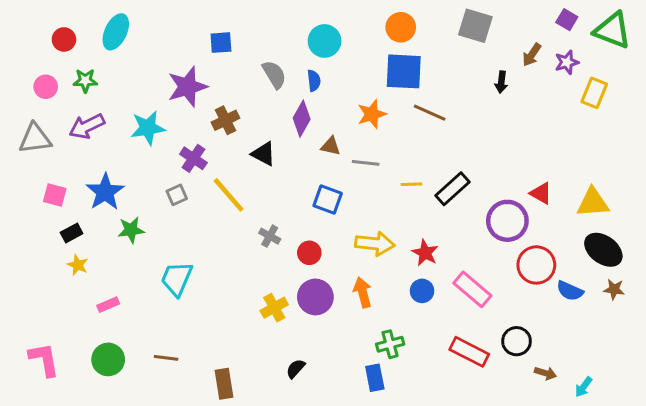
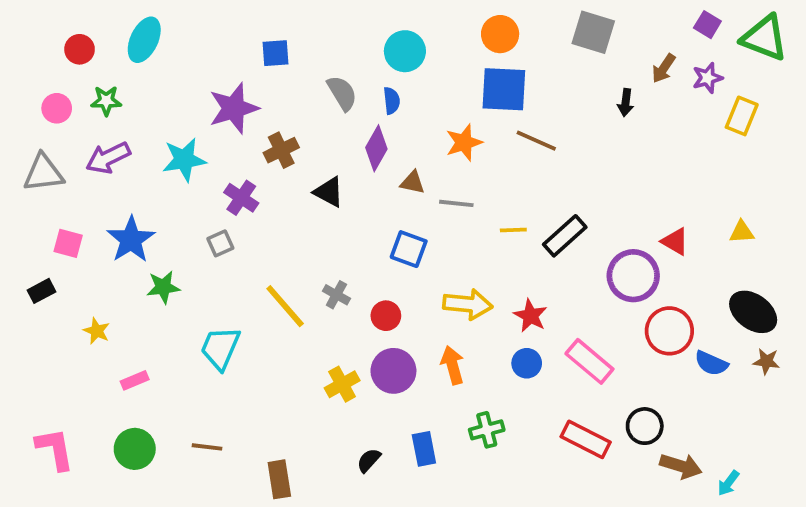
yellow line: (229, 195) -> (285, 306), moved
yellow triangle: (593, 203) -> (742, 232), moved, size x0.6
black rectangle: (72, 233) -> (41, 291), moved
brown arrow: (545, 373) -> (681, 466), size x1.5
blue rectangle: (375, 378) -> (424, 449), moved

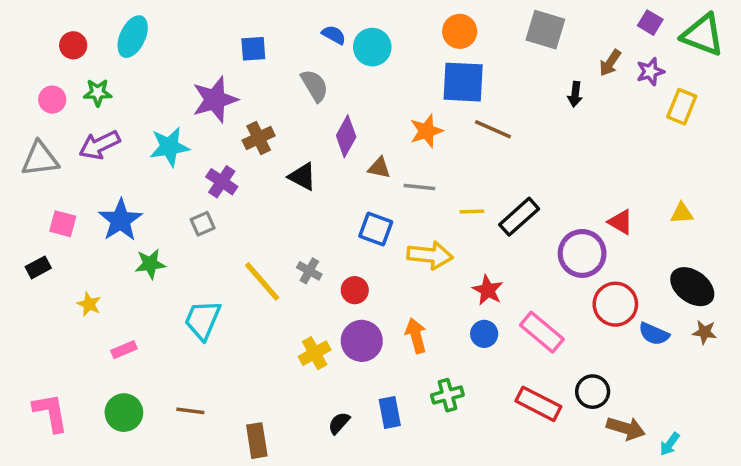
blue semicircle: (392, 101) -> (334, 35), moved, turned -55
yellow arrow: (468, 304) -> (430, 255), moved

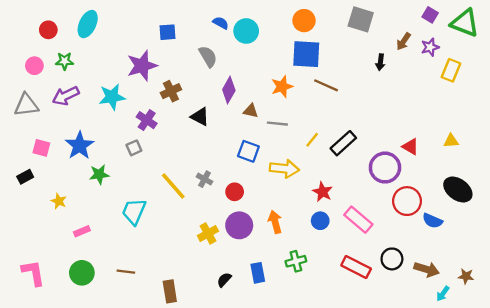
yellow line: (472, 211) -> (312, 140), turned -49
brown star: (705, 332) -> (466, 276), moved
brown arrow: (626, 428) -> (427, 269), moved

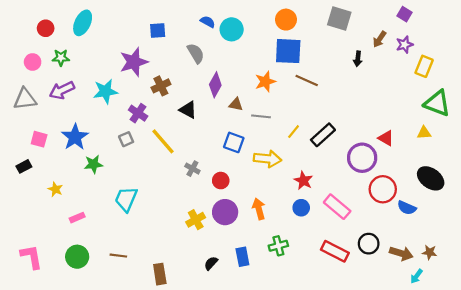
green triangle: (465, 23) -> (437, 103), moved
yellow line: (173, 186) -> (163, 141), moved
brown star: (466, 276) -> (430, 252), moved

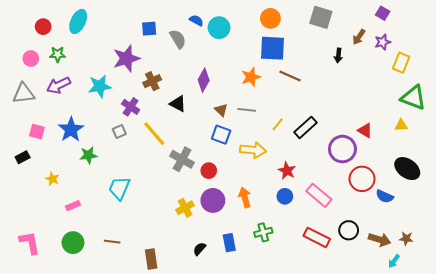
gray semicircle: (196, 53) -> (178, 39), moved
brown triangle: (236, 104) -> (221, 110), moved, turned 32
gray cross: (192, 169) -> (182, 159), size x1.6

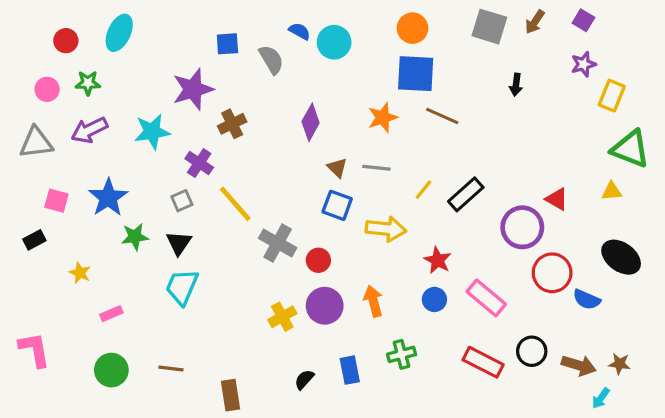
brown arrow: (359, 37) -> (535, 22), moved
black triangle: (178, 104) -> (179, 243), moved, turned 36
pink L-shape: (30, 243) -> (34, 350), moved

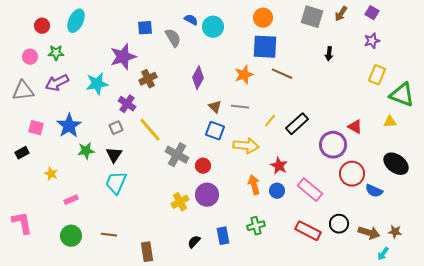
yellow rectangle: (612, 96) -> (377, 75), moved
orange arrow: (373, 301) -> (254, 185), moved

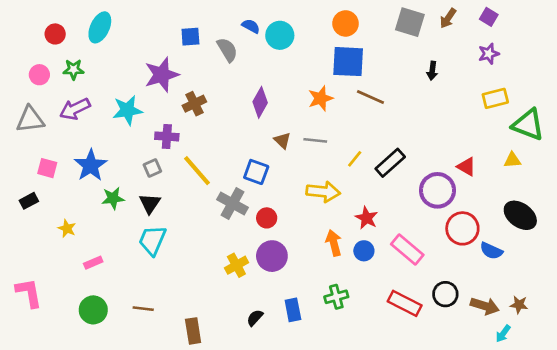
yellow rectangle: (377, 75) -> (495, 98), turned 54
purple cross: (127, 104) -> (167, 136), turned -30
blue square: (215, 131) -> (256, 172), moved

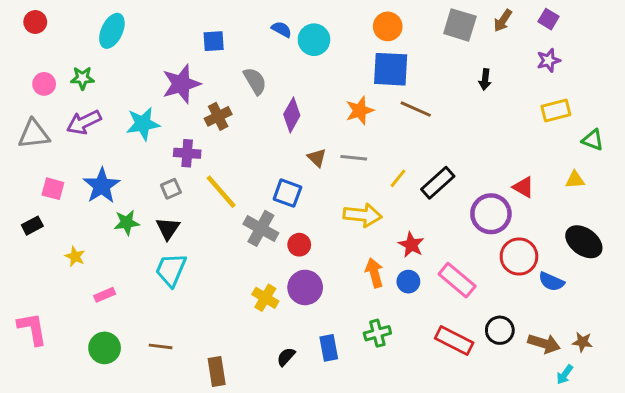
red circle: (55, 34) -> (35, 22), moved
gray semicircle: (227, 50) -> (255, 81), moved
green triangle: (528, 125) -> (593, 140), size x0.6
yellow cross: (236, 265) -> (265, 298), turned -30

